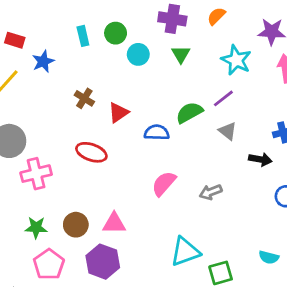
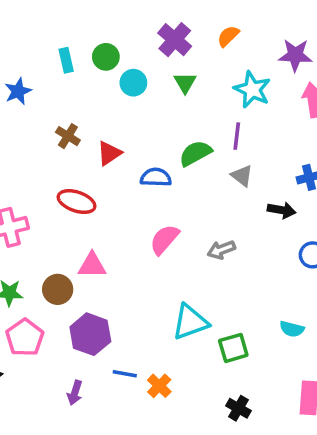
purple cross: (172, 19) -> (175, 40), turned 32
purple line: (223, 98) -> (237, 136), turned -45
pink triangle: (114, 223) -> (92, 265), moved

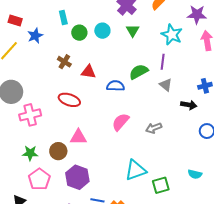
green circle: (106, 57) -> (79, 33), moved
red triangle: (109, 153) -> (88, 72), turned 42

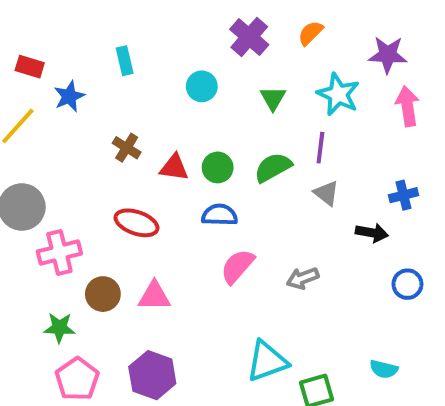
green triangle: (133, 31) -> (273, 98), moved
green circle: (79, 33) -> (218, 167), moved
blue semicircle: (116, 86) -> (220, 215), moved
brown circle: (58, 151) -> (103, 294), moved

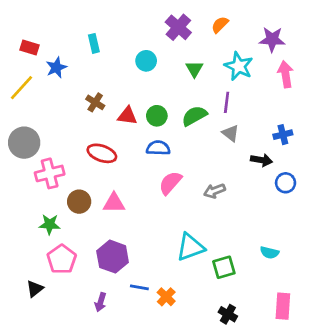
blue circle: (407, 284) -> (286, 183), moved

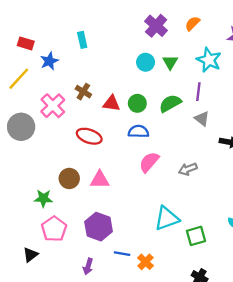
cyan circle: (146, 61) -> (146, 62), moved
pink cross: (50, 173) -> (53, 106), moved, turned -30

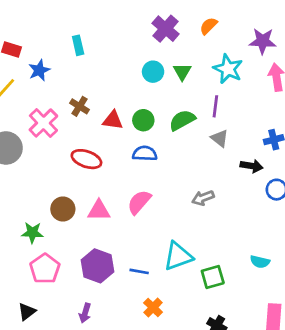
pink semicircle: (149, 162) -> (139, 202), moved
blue line: (122, 254) -> (139, 271), moved
black triangle: (30, 255) -> (27, 312), moved

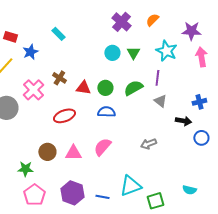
cyan rectangle: (78, 45) -> (58, 34), turned -32
red ellipse: (86, 159) -> (64, 116), turned -40

